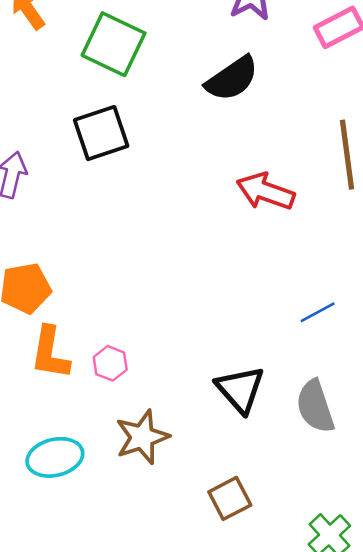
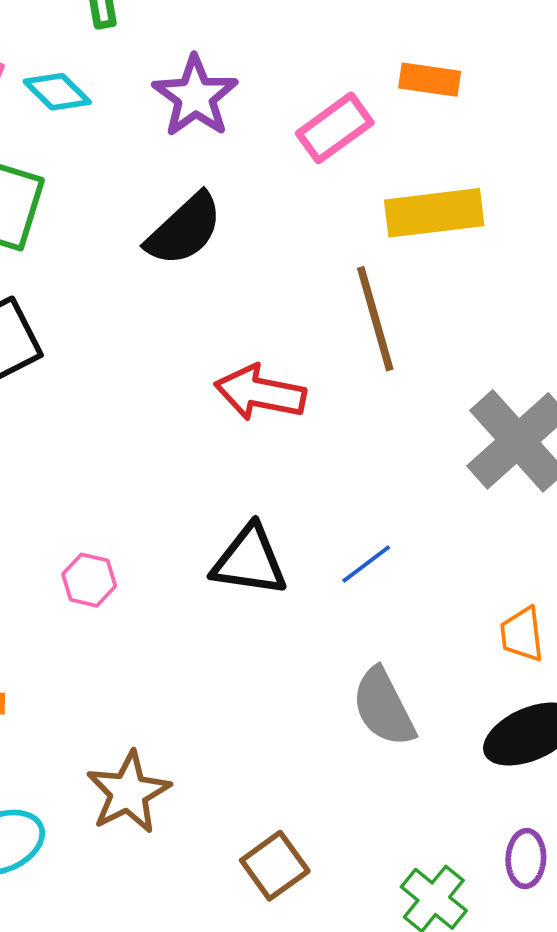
pink hexagon: (110, 363) -> (89, 580), moved
black triangle: (240, 389) -> (250, 561), moved, turned -32

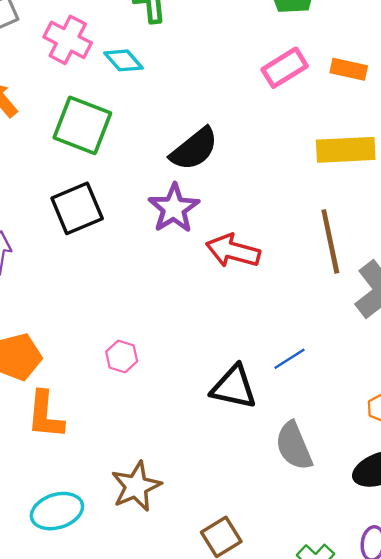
purple star: (195, 96) -> (174, 208), moved
pink rectangle: (335, 128) -> (285, 68), moved
brown line: (375, 319) -> (330, 241), moved
black triangle: (250, 561) -> (234, 387), moved

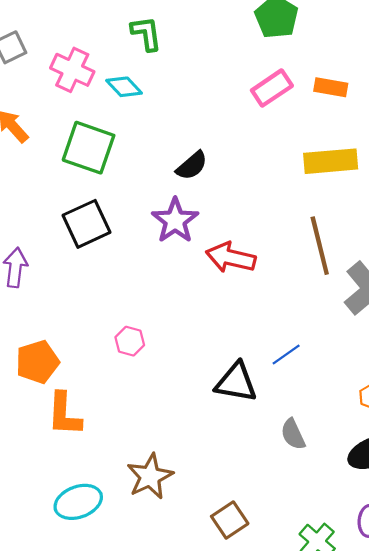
black semicircle: (194, 149) -> (192, 166), size x0.7
pink hexagon: (122, 356) -> (130, 341), moved
gray semicircle: (294, 446) -> (293, 434), size x0.7

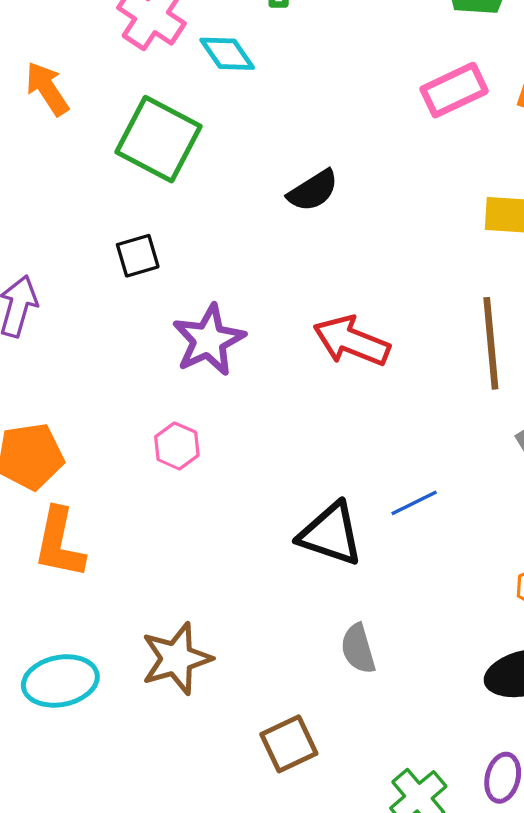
purple star: (175, 221) -> (209, 340), moved
black square: (87, 224) -> (138, 256), size x0.6
gray semicircle: (293, 434) -> (358, 649), moved

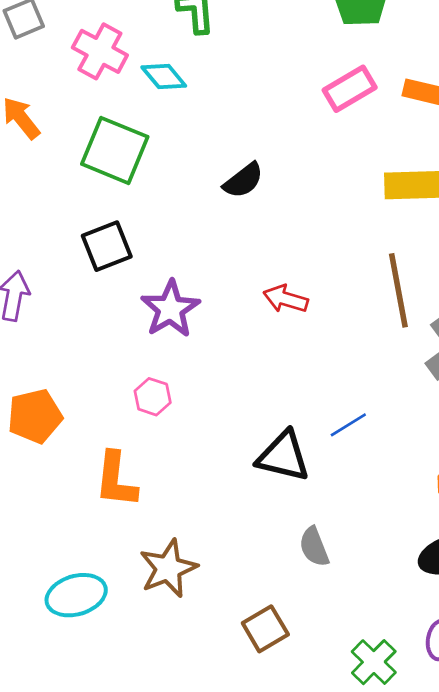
black square: (138, 256) -> (107, 246), size x1.4
red arrow: (351, 341) -> (286, 299), size x0.7
orange L-shape: (59, 543) -> (116, 480), moved

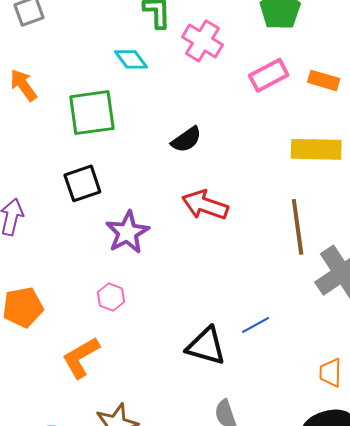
pink cross: (100, 51) -> (202, 41), moved
green square: (115, 150) -> (92, 113), turned -33
red arrow: (286, 299) -> (205, 205), moved, size x1.4
orange L-shape: (116, 480) -> (81, 357), turned 51

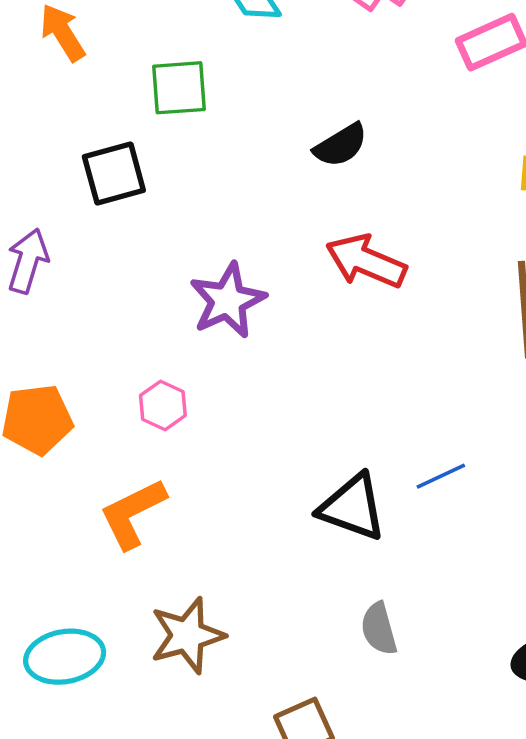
green square: (92, 113) -> (179, 88), size x0.7
black square: (82, 183) -> (114, 174), moved
pink hexagon: (111, 297) -> (163, 405), moved

